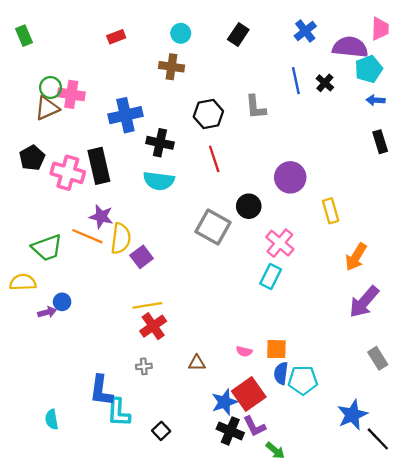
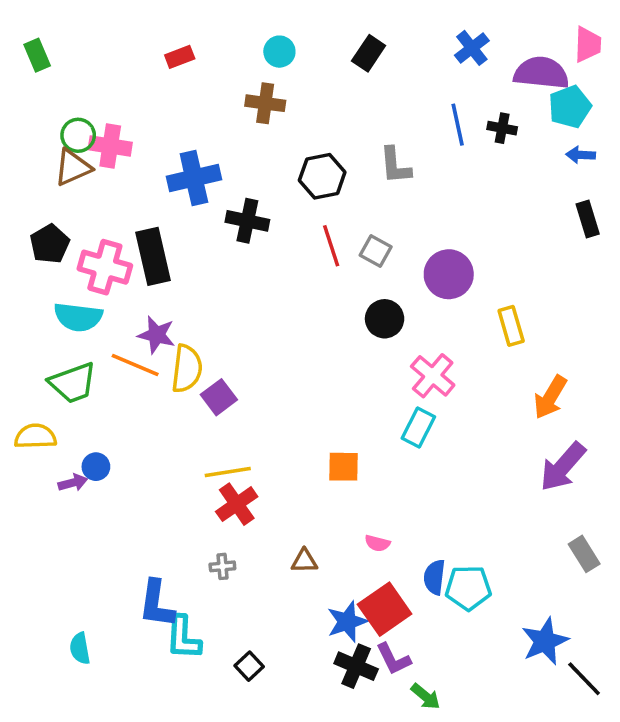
black cross: (325, 83) -> (502, 128), turned -30
cyan semicircle: (159, 181) -> (78, 317), moved
gray square: (213, 227) -> (376, 251), moved, size x0.6
orange square: (276, 349) -> (344, 467), moved

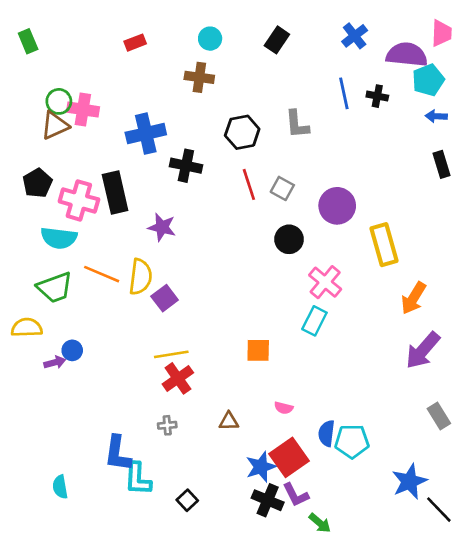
yellow rectangle: (511, 326) -> (384, 245), size x1.4
purple star: (157, 335) -> (162, 227), moved

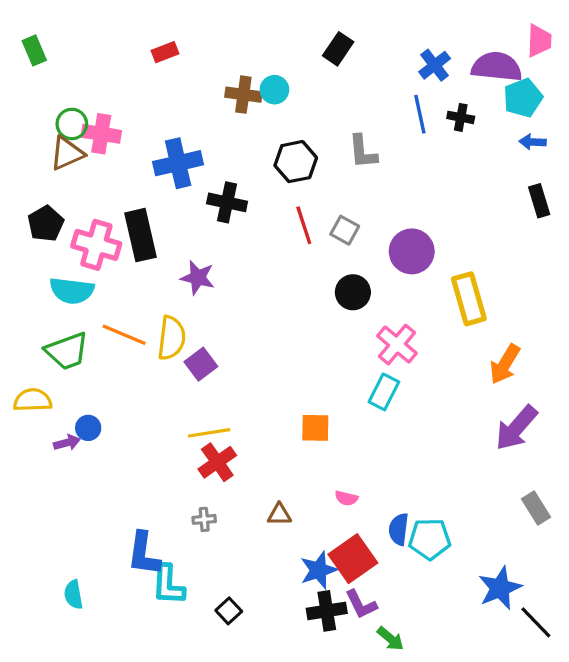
blue cross: (355, 36) -> (435, 65), moved
cyan circle: (210, 39) -> (274, 90), moved
black cross: (268, 500) -> (327, 611), turned -32

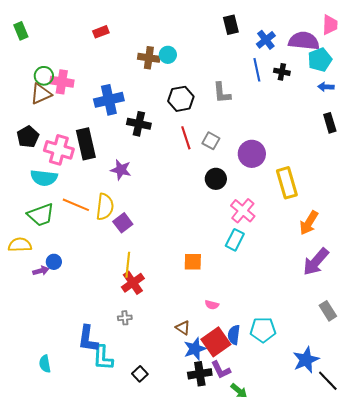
black rectangle: (338, 49) -> (231, 25), moved, turned -48
yellow line: (209, 433) -> (128, 265), turned -75
brown triangle: (279, 514) -> (183, 328), moved, turned 35
blue semicircle: (399, 529) -> (234, 335), moved

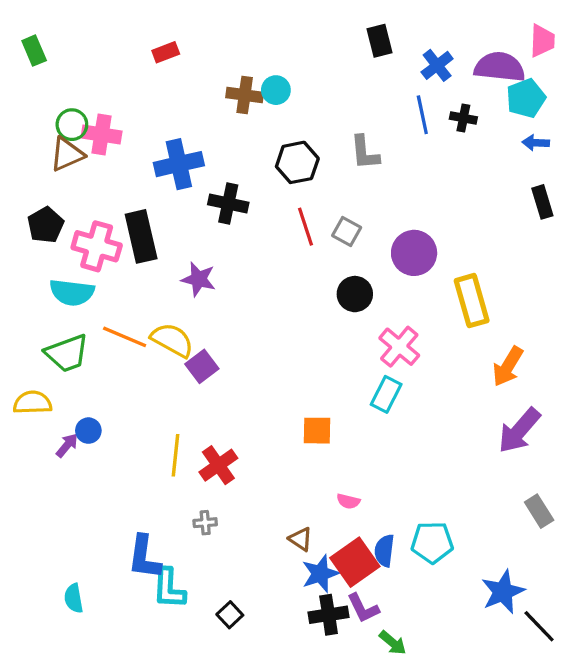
yellow semicircle: (105, 207) -> (172, 340), turned -68
yellow line: (128, 265) -> (176, 455), moved
purple arrow: (41, 271) -> (67, 445), turned -35

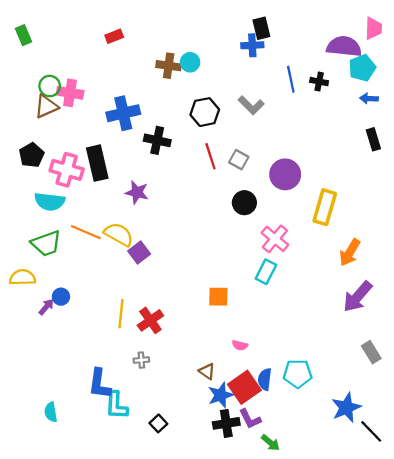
blue cross: (437, 65) -> (252, 45), moved, turned 35
gray L-shape: (365, 153) -> (251, 105), turned -40
yellow rectangle: (472, 301) -> (325, 207), turned 32

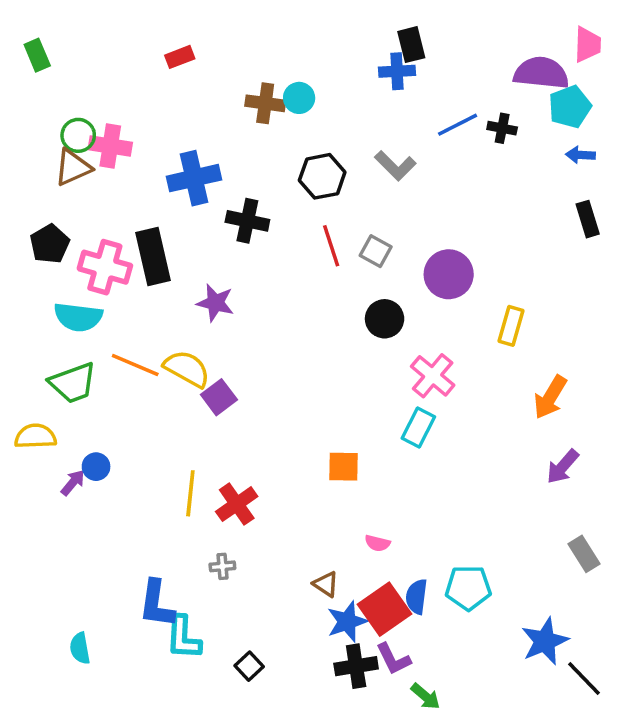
blue line: (291, 79) -> (458, 125), turned 75
yellow rectangle: (325, 207) -> (511, 326), size x0.7
purple arrow: (358, 297) -> (563, 467), size x0.7

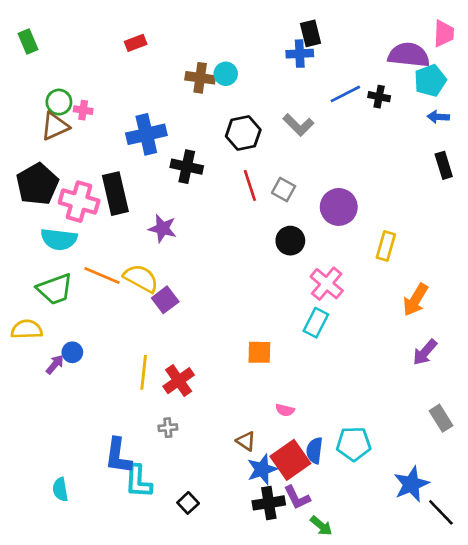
pink cross: (110, 146) -> (83, 110), size x0.6
black pentagon: (50, 244) -> (37, 184), size x1.4

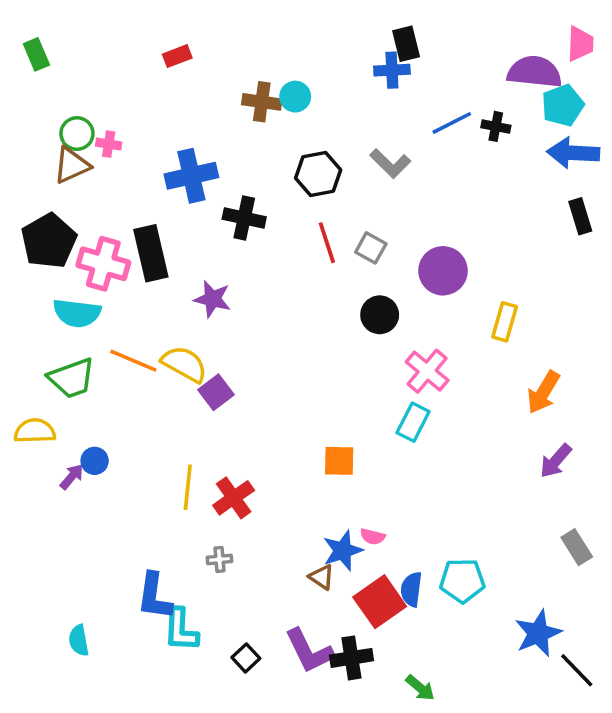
blue arrow: (438, 117) -> (573, 153), size x1.8
blue star: (262, 469) -> (343, 551), moved
purple L-shape: (297, 498) -> (309, 651), moved, size x1.4

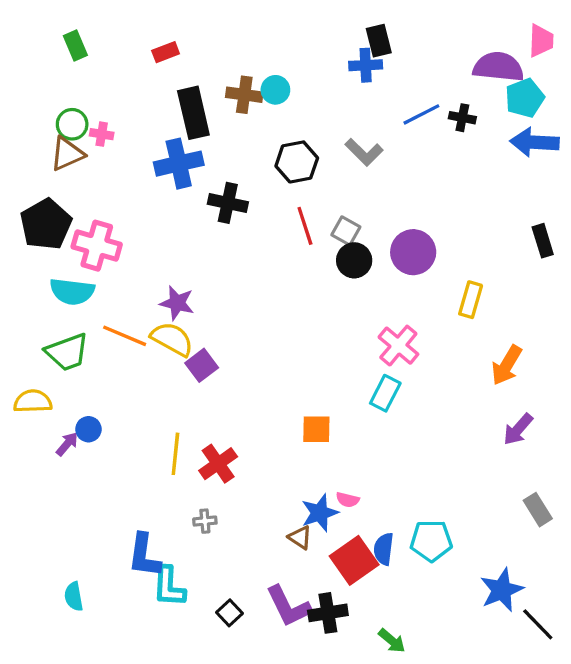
green rectangle: (36, 54) -> (75, 46), moved
black rectangle: (580, 216) -> (543, 241), moved
black rectangle: (151, 253) -> (193, 113), moved
purple star: (212, 299) -> (177, 303), moved
black circle: (380, 315) -> (354, 260), moved

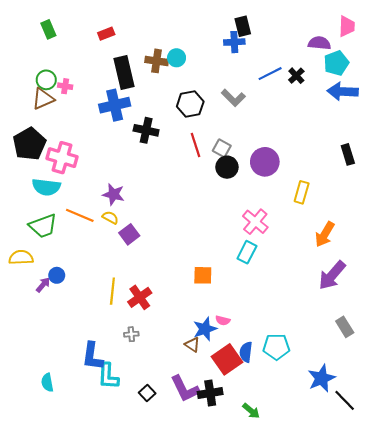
purple semicircle: (498, 67) -> (319, 43), size x0.7
black cross: (462, 118) -> (296, 76), turned 35
yellow semicircle: (172, 339) -> (110, 218), size x0.6
purple arrow: (518, 429) -> (332, 275), size x1.4

